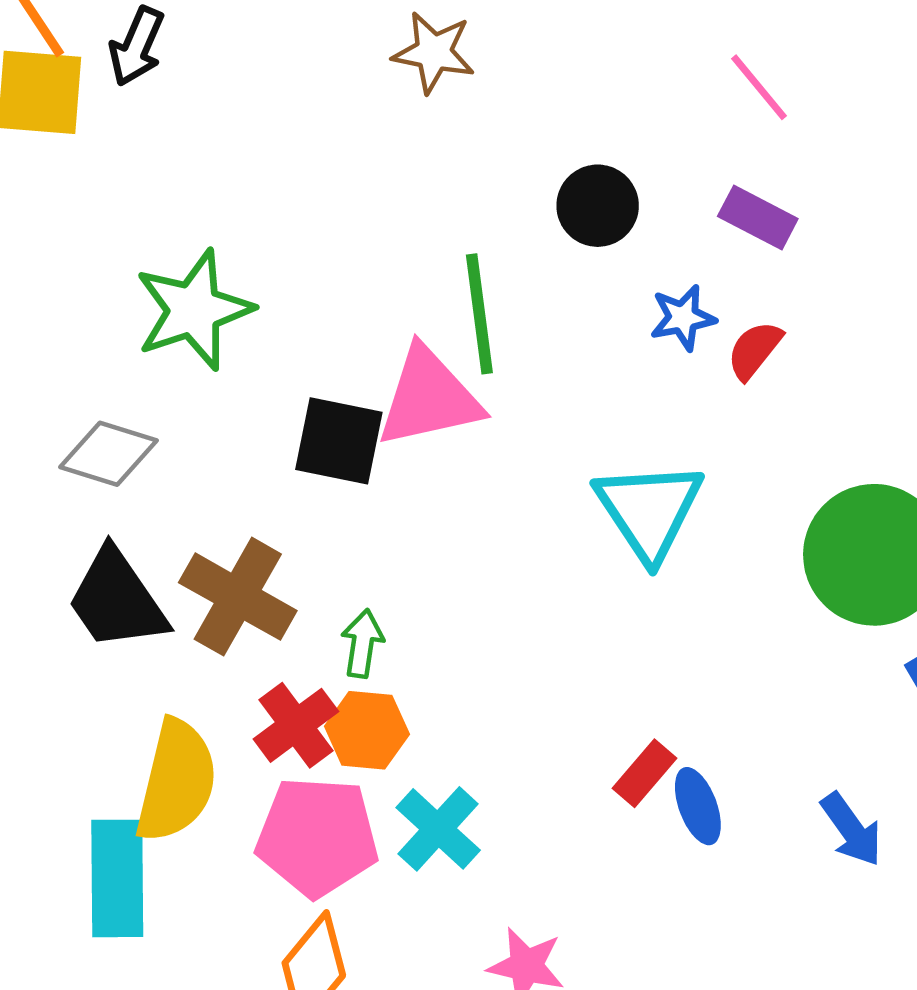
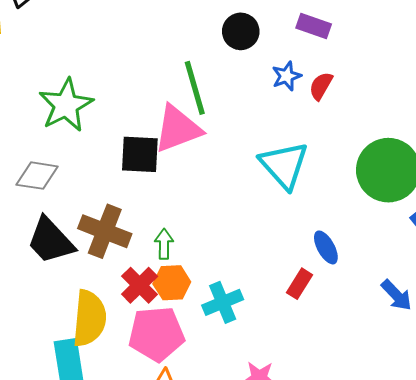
blue ellipse: (698, 806) -> (326, 247), moved
cyan cross: (438, 829) -> (223, 302), moved, turned 33

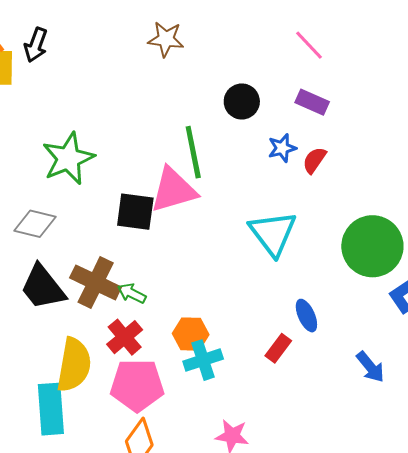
green arrow: (164, 244) -> (132, 293), moved, turned -68
orange hexagon: (172, 283) -> (191, 334), moved

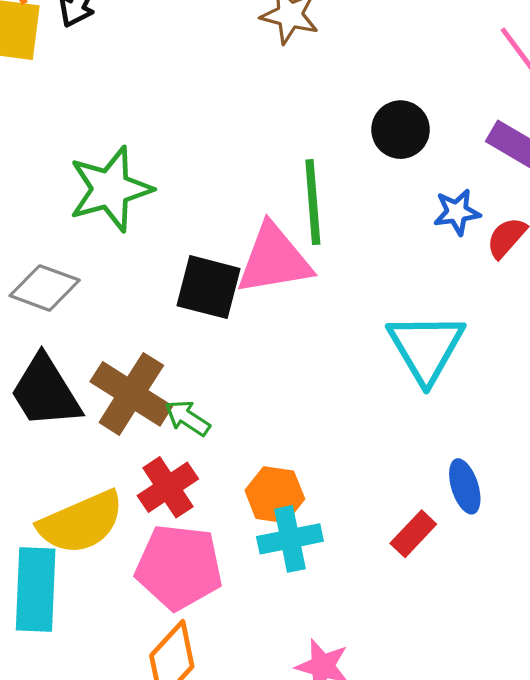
yellow semicircle: (74, 365) -> (81, 522), turned 50

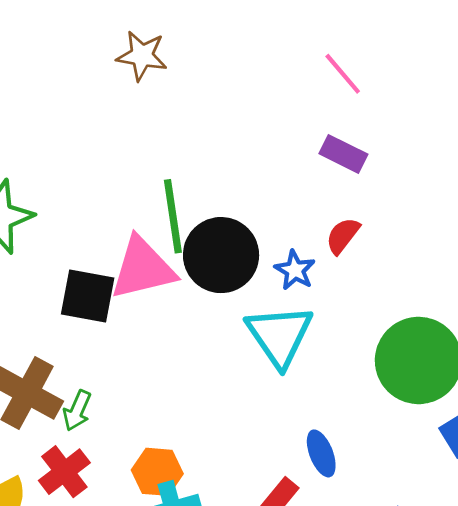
black circle: (401, 130) -> (221, 255), moved, size x1.5
blue star: (457, 212) -> (295, 270), moved, turned -30
green arrow: (187, 418) -> (77, 411), turned -96

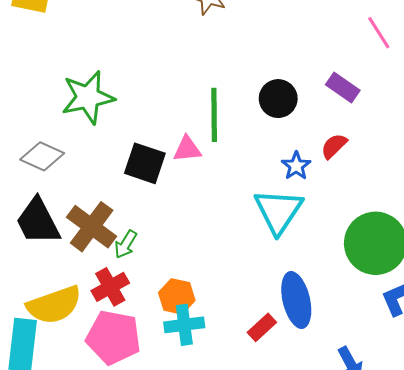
pink line: (343, 74) -> (379, 33), moved
black circle: (221, 255) -> (278, 99), moved, size x0.7
pink triangle: (143, 268) -> (187, 149), size x0.6
blue ellipse: (321, 453) -> (296, 300), size x1.6

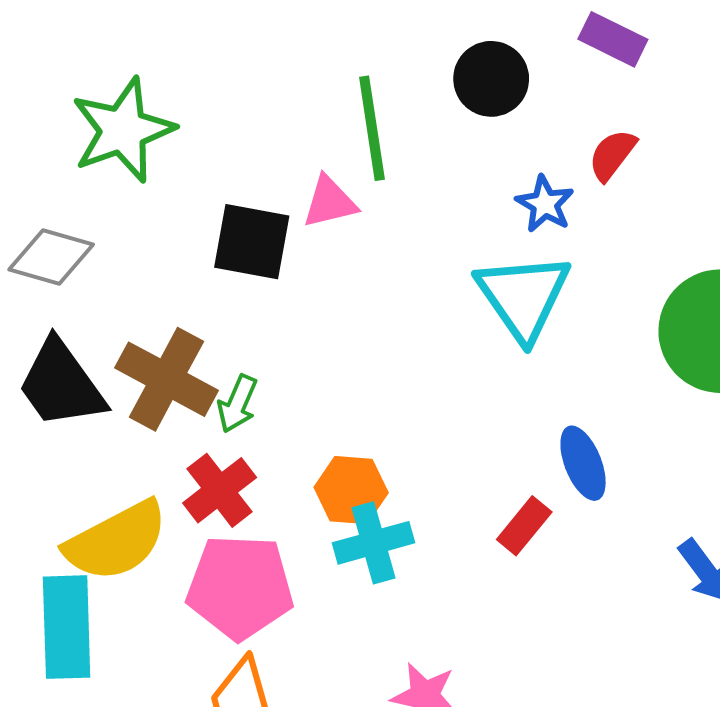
blue ellipse: (296, 300) -> (583, 463), size x0.7

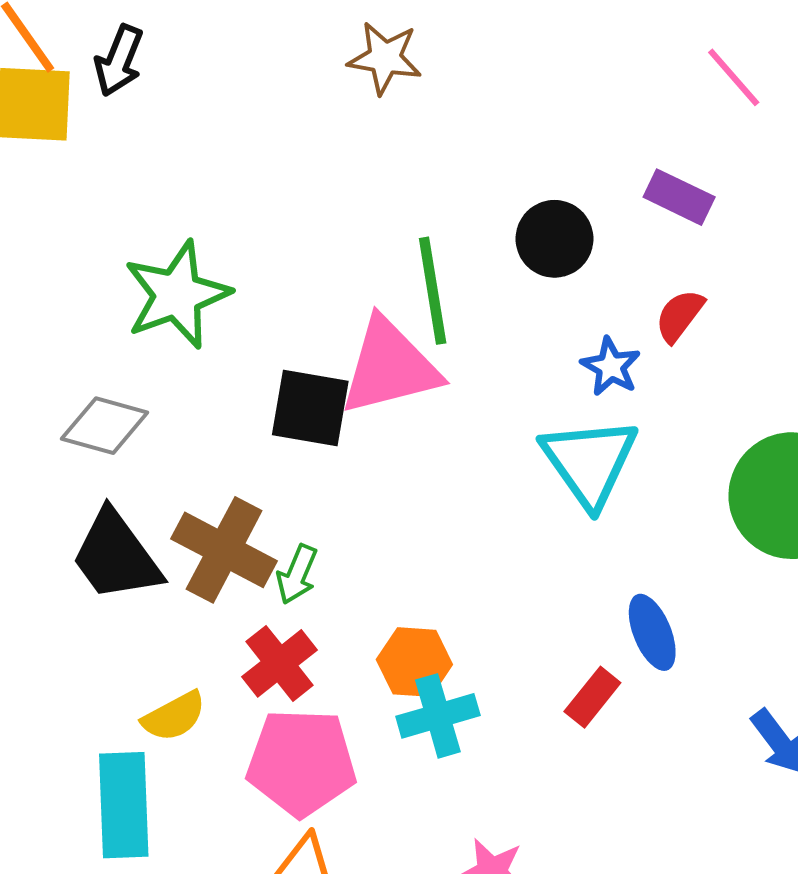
pink triangle: (330, 202) -> (390, 367), size x1.8
yellow semicircle: (116, 541) -> (174, 716), size x0.6

